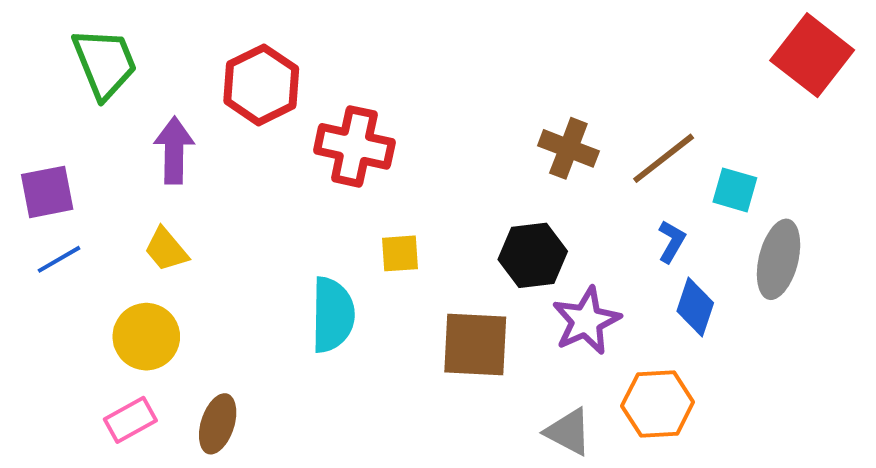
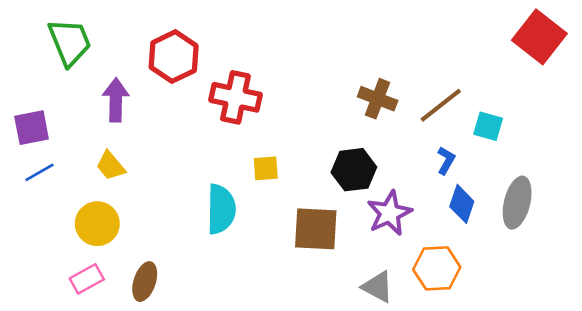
gray ellipse: (779, 259) -> (517, 203), moved

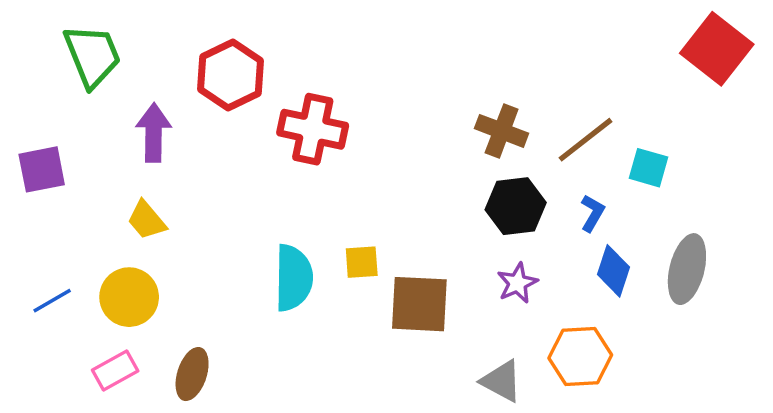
yellow square: (266, 168) -> (362, 262), moved
black hexagon: (354, 170) -> (516, 206), moved
blue line: (39, 172) -> (52, 301), moved
purple star: (389, 213) -> (517, 283), size x0.7

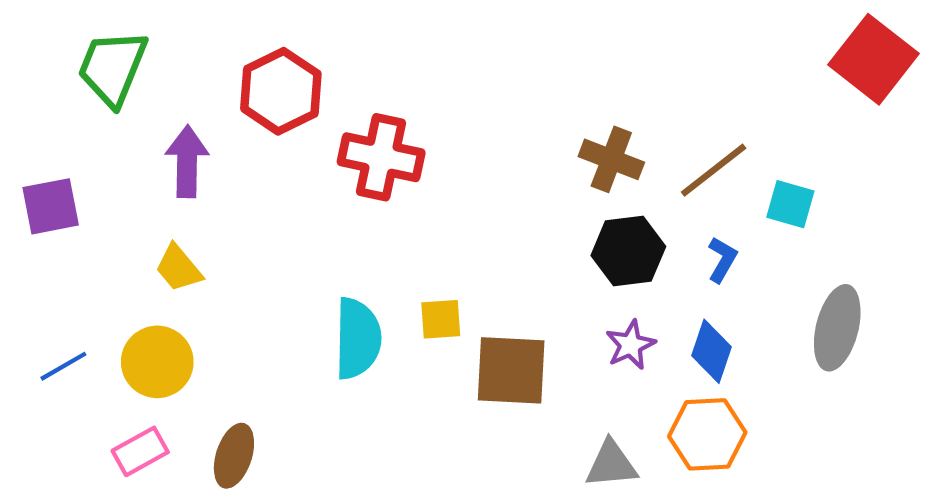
green trapezoid: (92, 56) -> (112, 68), turned -136
blue diamond: (614, 271) -> (711, 351), moved
gray triangle: (502, 381) -> (611, 464), turned -33

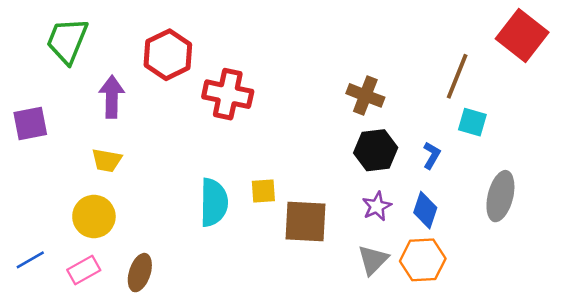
brown line: (714, 170) -> (457, 76), moved, turned -30
yellow trapezoid: (179, 268) -> (107, 160), turned -40
blue line: (63, 366) -> (30, 260), moved
gray triangle: (611, 464) -> (373, 260), moved, turned -40

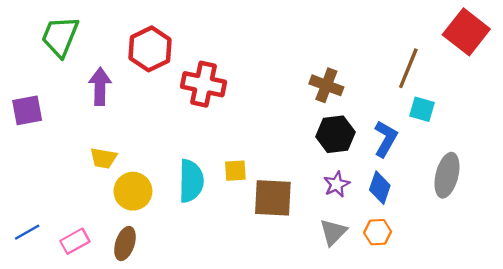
blue L-shape: (432, 155) -> (386, 139), size x1.5
yellow trapezoid: (107, 160) -> (103, 158), moved
yellow circle: (94, 216) -> (133, 191), moved
orange hexagon: (423, 260) -> (378, 232), size x0.7

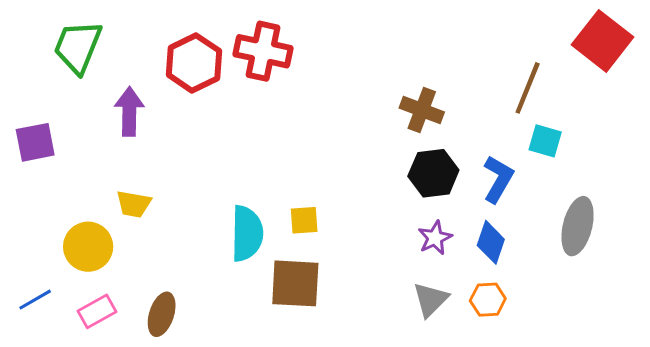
red cross: (203, 84) -> (263, 51), moved
yellow circle: (133, 191) -> (88, 247), moved
brown square: (273, 198) -> (295, 283), moved

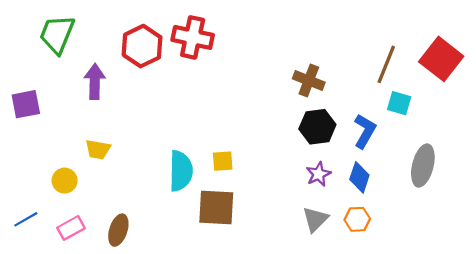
red square: (602, 41) -> (441, 59), moved
yellow circle: (88, 247) -> (65, 181), size x0.7

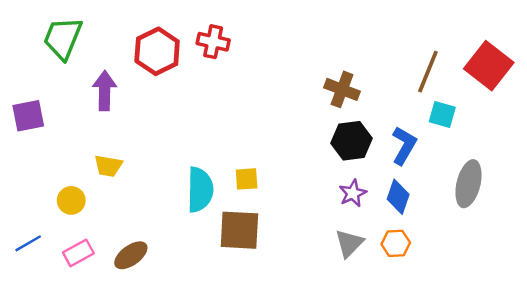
red cross: (193, 37) -> (213, 42), size x0.7
brown ellipse: (118, 230) -> (131, 255), turned 36

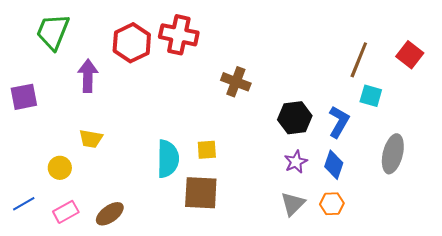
red cross: (213, 42) -> (179, 35), size x1.4
red square: (489, 66) -> (410, 55), size x0.7
brown cross: (342, 89) -> (236, 82), moved

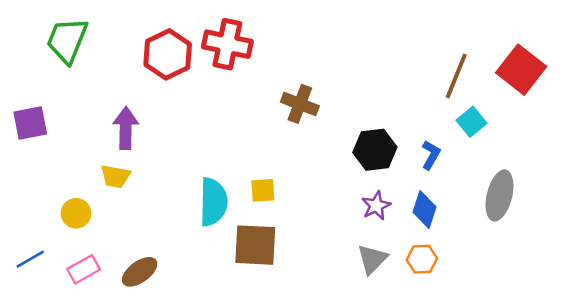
red square: (410, 55) -> (521, 70), size x1.4
purple arrow: (88, 76) -> (126, 128), moved
cyan square: (371, 96) -> (472, 122), turned 35
blue L-shape: (339, 122) -> (431, 155), size x0.7

